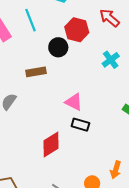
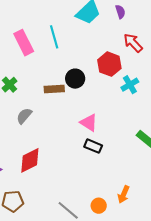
red hexagon: (77, 30) -> (109, 64), moved
black circle: (58, 47) -> (75, 79), moved
red diamond: (51, 145) -> (30, 160), moved

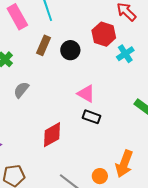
brown rectangle: (54, 89) -> (43, 45), moved, turned -60
red diamond: (30, 160) -> (52, 135), moved
orange arrow: (124, 194) -> (124, 164), size x1.5

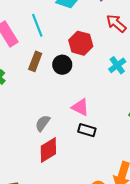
red hexagon: (104, 34) -> (81, 43), moved
gray semicircle: (21, 90) -> (43, 123), moved

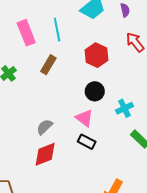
black circle: (62, 65) -> (95, 91), moved
cyan cross: (117, 65) -> (124, 108), moved

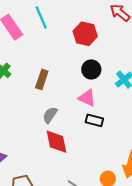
brown rectangle: (48, 65) -> (42, 79), moved
red diamond: (45, 154) -> (57, 142), turned -68

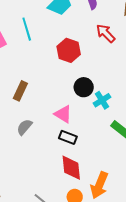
black circle: (91, 69) -> (84, 87), moved
red diamond: (57, 142) -> (71, 168), moved

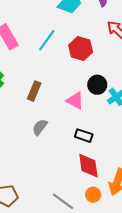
cyan line: (27, 29) -> (47, 40), moved, turned 55
pink triangle: (63, 114) -> (75, 100), moved

